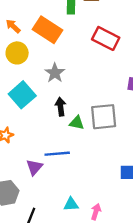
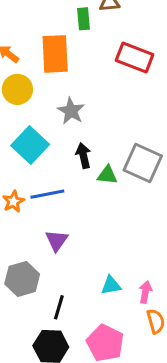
orange rectangle: (47, 30) -> (55, 54), turned 60
gray square: (104, 117) -> (143, 163), turned 36
blue line: (57, 154) -> (47, 194), moved

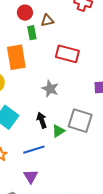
gray star: (71, 111) -> (50, 89), moved
green triangle: (107, 175) -> (58, 131), turned -32
blue line: (47, 194) -> (34, 150), moved

